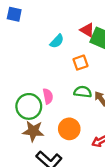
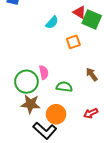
green semicircle: (83, 92) -> (64, 87), moved
orange circle: (69, 129) -> (56, 114), moved

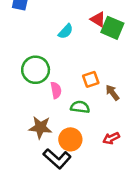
orange square: (73, 42) -> (91, 79), moved
green circle: (26, 82) -> (36, 70), moved

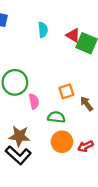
cyan semicircle: (66, 31) -> (43, 30), moved, turned -48
orange circle: (70, 139) -> (62, 142), moved
black L-shape: (57, 159) -> (18, 155), moved

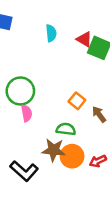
orange square: (66, 91) -> (77, 101), turned -32
pink semicircle: (34, 101) -> (27, 113), moved
brown star: (19, 136) -> (54, 150), moved

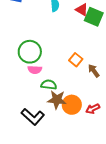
pink semicircle: (27, 113) -> (35, 70), turned 104
green semicircle: (66, 129) -> (49, 85), moved

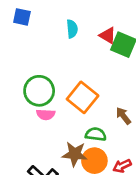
orange square: (76, 60) -> (83, 97), moved, size x1.6
green semicircle: (49, 85) -> (96, 134), moved

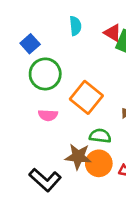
blue square: (22, 17) -> (30, 44), moved, turned 36
green circle: (39, 91) -> (45, 74), moved

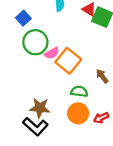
pink semicircle: (48, 115) -> (52, 53), moved, turned -32
brown star: (78, 156) -> (40, 108), moved

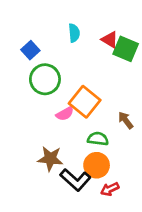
pink semicircle: (52, 53) -> (65, 114), moved
red arrow: (101, 118) -> (110, 189), moved
black L-shape: (35, 126) -> (75, 180), moved

